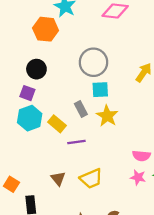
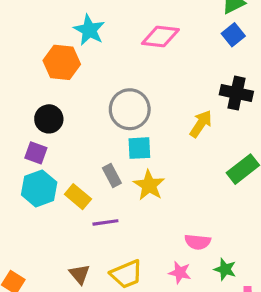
pink star: (138, 177) -> (180, 273), moved

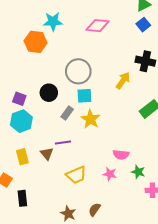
cyan star: (89, 30) -> (53, 22), turned -30
black circle: (49, 119) -> (49, 93), moved
gray rectangle: (112, 176) -> (67, 113), turned 64
yellow rectangle: (78, 197) -> (22, 157), moved, turned 35
brown triangle: (80, 274) -> (47, 154), moved

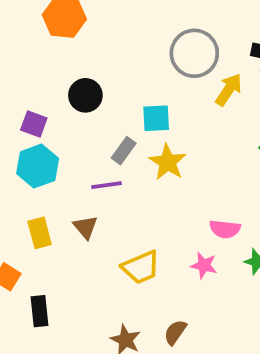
gray circle: (78, 71) -> (194, 53), moved
black circle: (49, 93) -> (85, 95), moved
purple line: (63, 142) -> (106, 185), moved

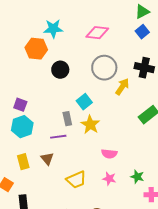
black circle: (85, 95) -> (60, 70), moved
cyan square: (156, 118) -> (84, 102), turned -35
gray rectangle: (124, 151) -> (67, 119), turned -48
pink semicircle: (225, 229) -> (109, 154), moved

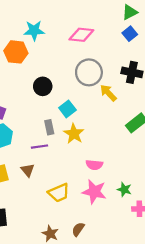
black circle: (60, 70) -> (43, 86), moved
yellow arrow: (122, 87) -> (108, 93), turned -78
pink star: (109, 179) -> (94, 192), size x1.6

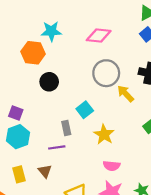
black circle: (43, 86) -> (49, 82), moved
yellow star: (74, 134) -> (104, 135), moved

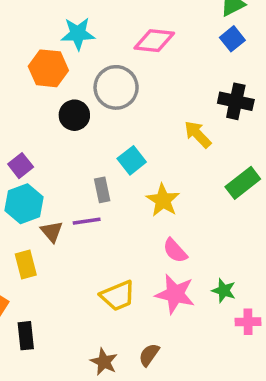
gray circle: (106, 73) -> (116, 87), moved
purple square: (16, 113) -> (21, 166), turned 32
pink semicircle: (112, 166) -> (175, 251), turned 42
brown triangle: (45, 171) -> (52, 232), moved

